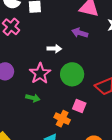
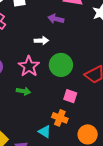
purple arrow: (80, 33) -> (56, 19), moved
orange cross: (62, 119) -> (60, 118), moved

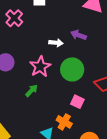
purple arrow: (56, 19) -> (78, 35), moved
green arrow: (23, 91) -> (32, 91), turned -64

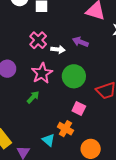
pink cross: (14, 18) -> (38, 40), moved

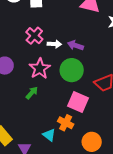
purple arrow: (80, 42) -> (75, 45), moved
pink square: (79, 108) -> (78, 102), size x1.5

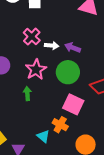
green arrow: (32, 93) -> (27, 94), turned -48

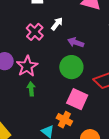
white arrow: (52, 46) -> (57, 24), moved, turned -56
pink star: (36, 70) -> (27, 66), moved

